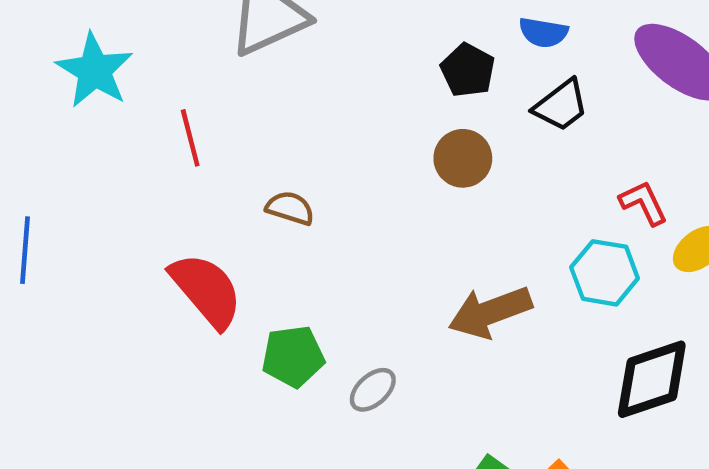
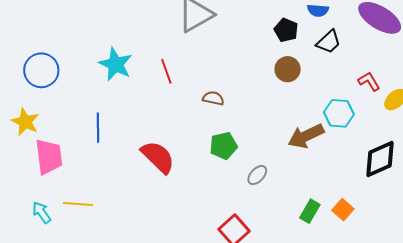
cyan star: (95, 70) -> (116, 64), moved
cyan hexagon: (605, 273) -> (339, 113), moved
red semicircle: (206, 290) -> (158, 157), moved
green pentagon: (293, 356) -> (223, 146), moved

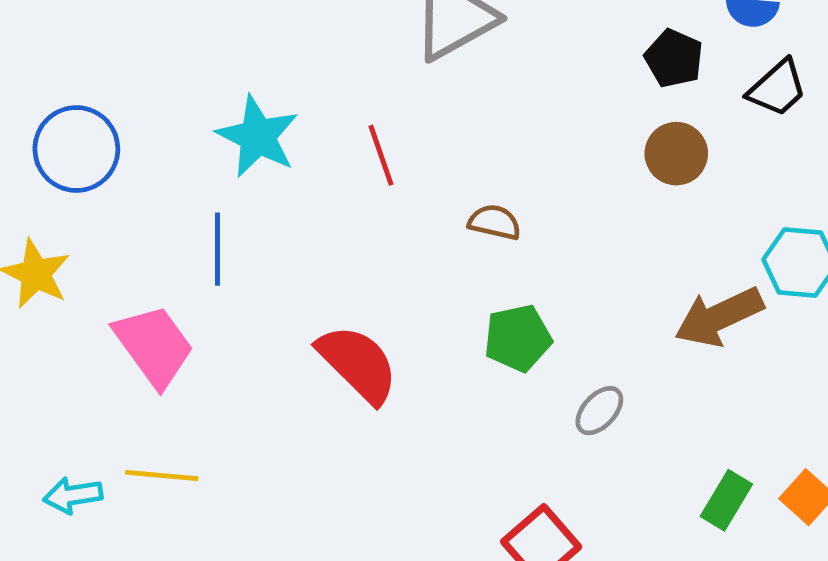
blue line: (98, 128) -> (217, 249), moved
pink trapezoid: (49, 157) -> (154, 346), moved, turned -30
cyan arrow: (42, 212) -> (73, 495), turned -65

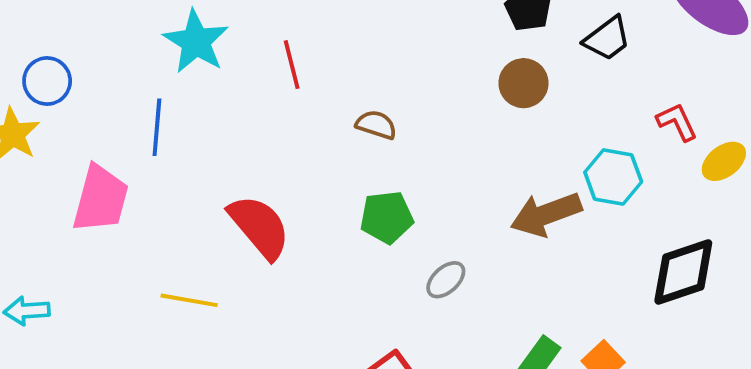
blue circle: (76, 149) -> (47, 81), moved, size x0.7
pink trapezoid: (154, 346) -> (100, 199), turned 46
yellow line: (162, 476) -> (189, 300), moved

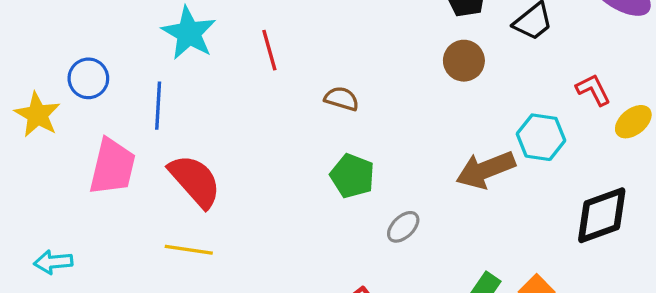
blue circle: (47, 81) -> (88, 78), moved
green pentagon: (387, 217) -> (352, 176), turned 30
red semicircle: (259, 227) -> (195, 181), moved

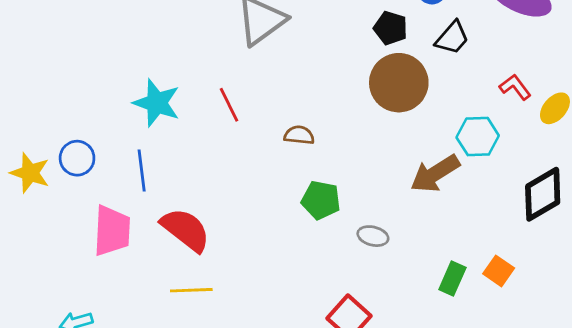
brown circle: (464, 61) -> (399, 83), size x1.6
yellow star: (37, 115) -> (30, 173), moved
gray ellipse: (403, 227) -> (373, 236), turned 68

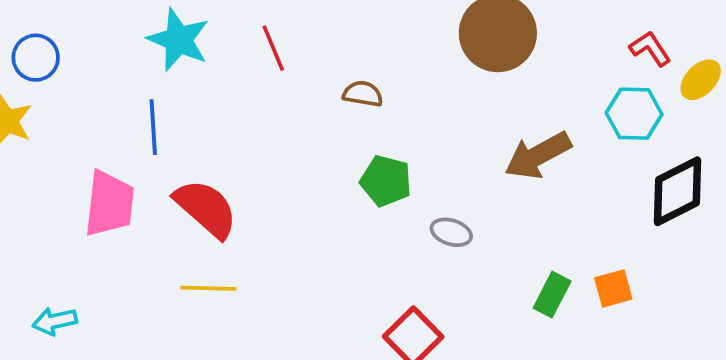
cyan hexagon: (478, 137) -> (634, 114), moved
blue circle: (77, 158) -> (36, 58), moved
orange square: (499, 271) -> (613, 288), turned 36

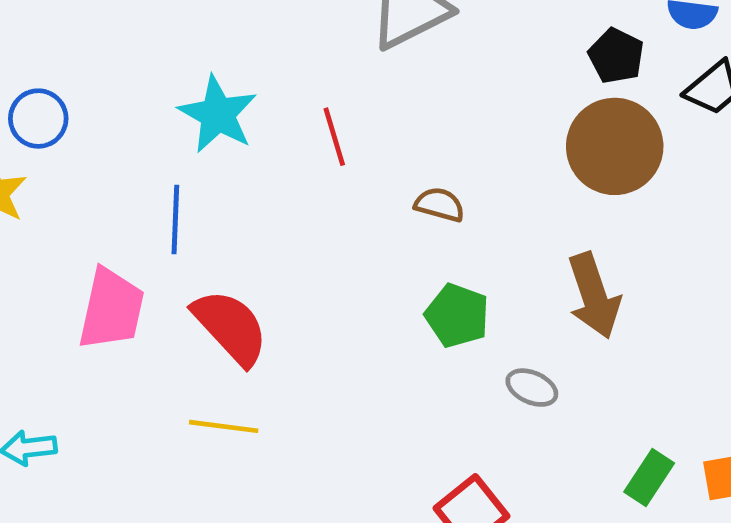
brown arrow: (538, 155) -> (594, 296), moved, turned -86

